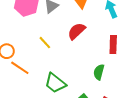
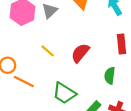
red semicircle: (76, 31) -> (80, 53), moved

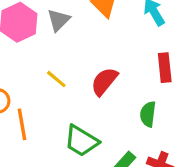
orange line: (24, 81) -> (22, 124), turned 54

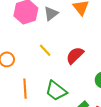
orange line: (22, 124) -> (25, 89), moved

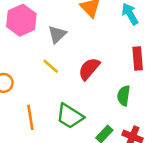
gray triangle: (51, 14) -> (57, 34), moved

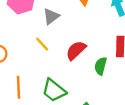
green semicircle: (124, 96) -> (101, 66), moved

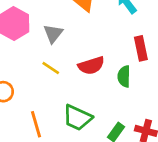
red semicircle: (76, 50) -> (91, 66), turned -140

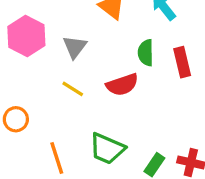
green semicircle: (124, 76) -> (146, 53), moved

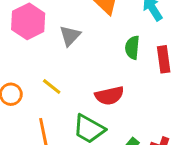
red semicircle: (122, 85) -> (109, 96), moved
yellow line: (73, 89) -> (52, 86), moved

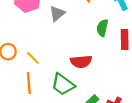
yellow line: (52, 86) -> (33, 58), moved

